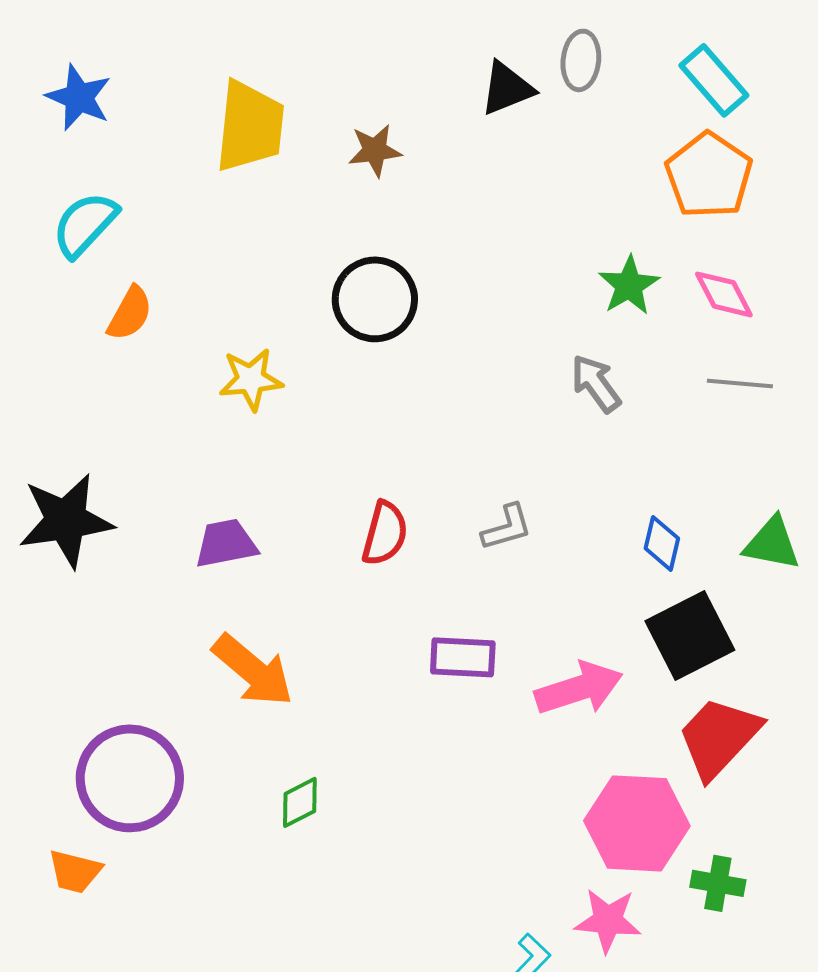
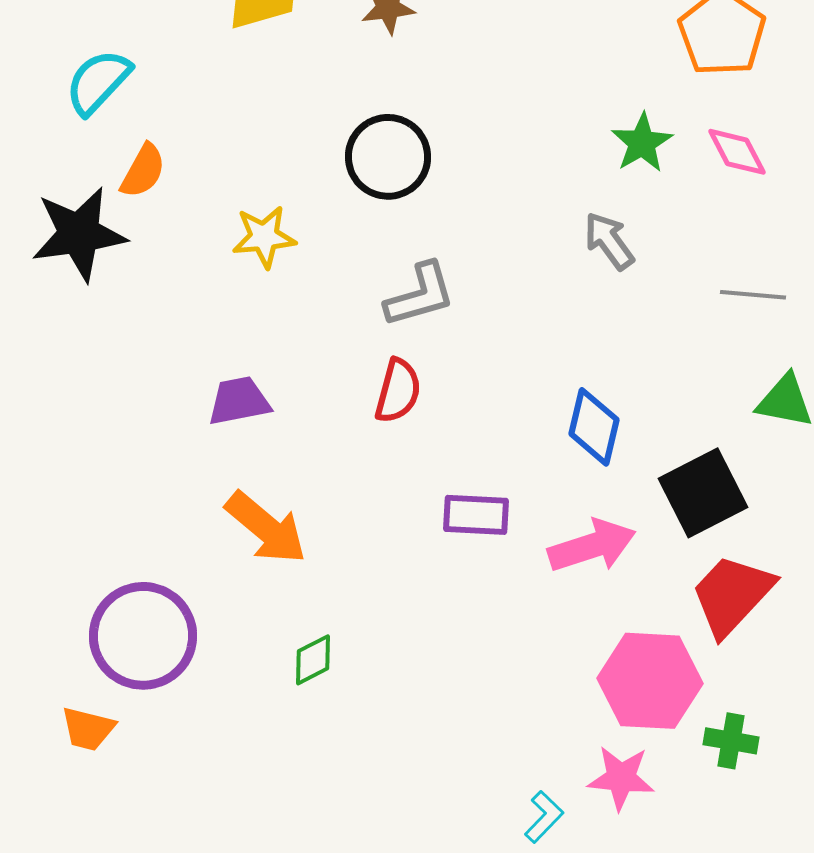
gray line: (740, 383) -> (753, 295), moved
black star: (66, 520) -> (79, 234), moved
gray L-shape: (507, 527) -> (420, 295), moved, size x1.4
blue diamond: (662, 543) -> (594, 427), moved, size x1.4

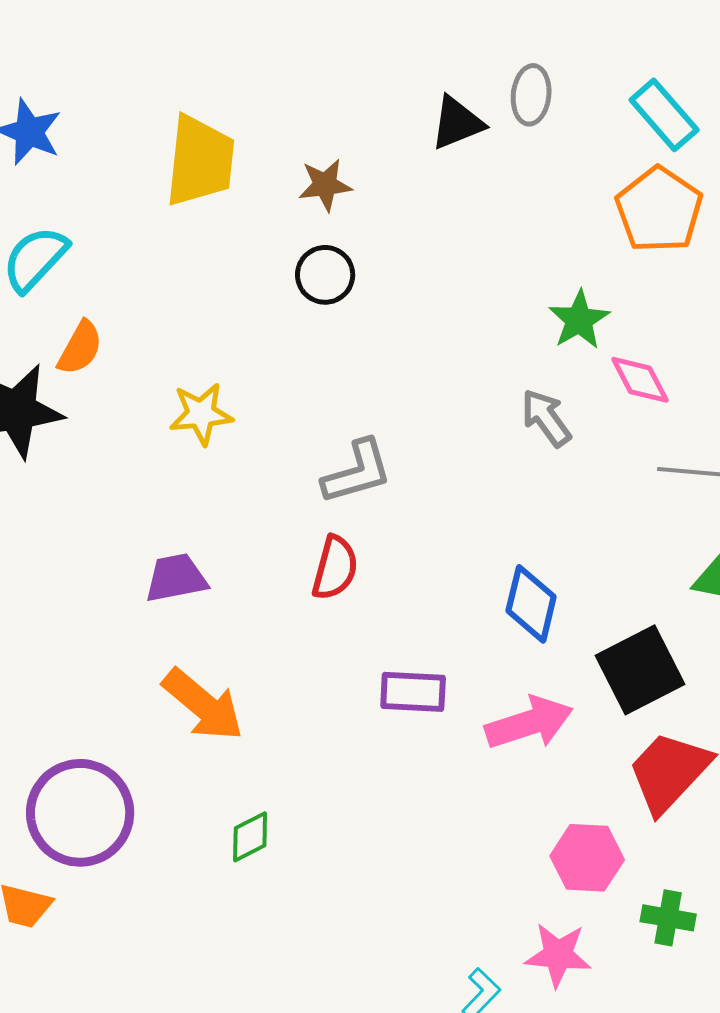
pink diamond: (737, 152) -> (640, 380), moved
black circle: (388, 157) -> (325, 275), moved, size x0.7
pink hexagon: (650, 681) -> (587, 858), size x0.7

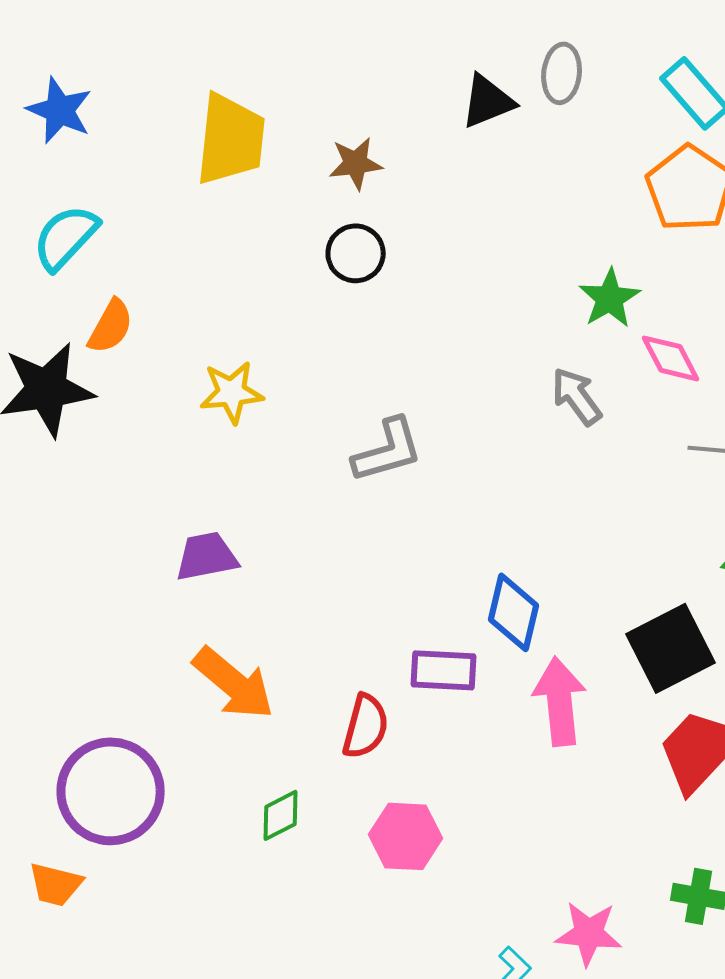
red semicircle: (335, 568) -> (366, 726), moved
blue diamond: (531, 604) -> (514, 612), moved
pink arrow: (529, 723) -> (560, 701), turned -78
pink hexagon: (587, 858) -> (406, 836), moved

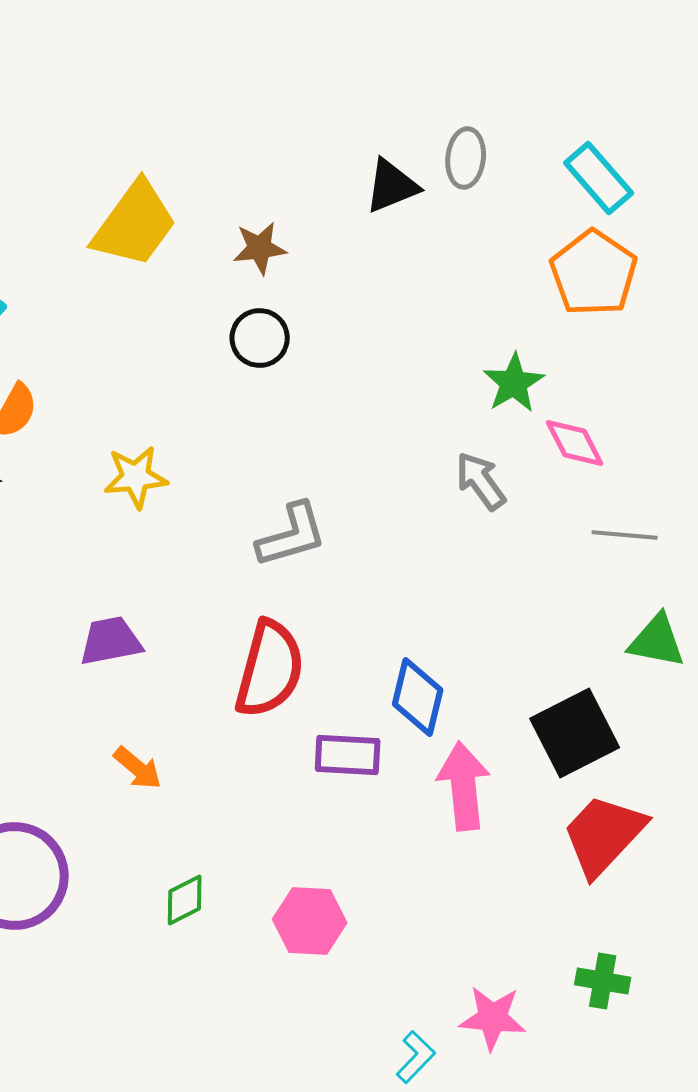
yellow trapezoid: (231, 139) -> (135, 224), turned 30
orange arrow: (234, 683) -> (138, 768), size x0.6
red semicircle: (366, 726) -> (270, 669), moved, size x1.5

